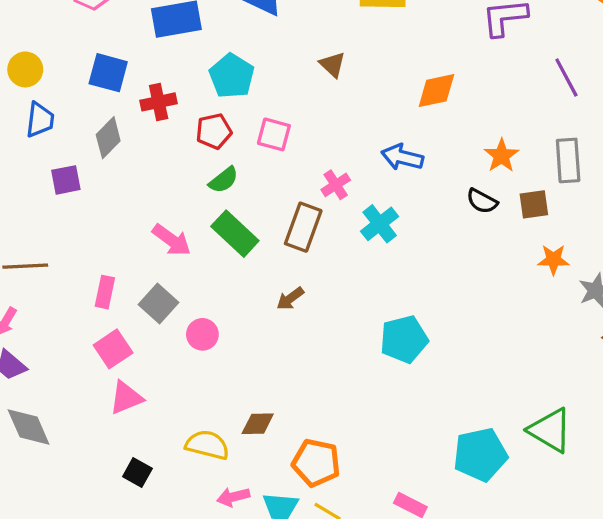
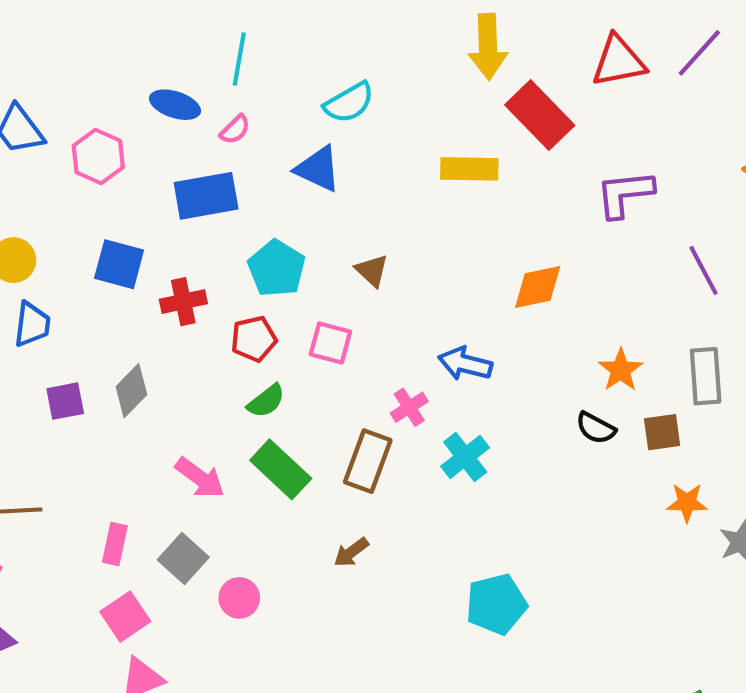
brown triangle: (332, 65) -> (372, 270), moved
gray diamond: (108, 138) -> (131, 391), moved
blue arrow: (402, 157) -> (465, 364), moved

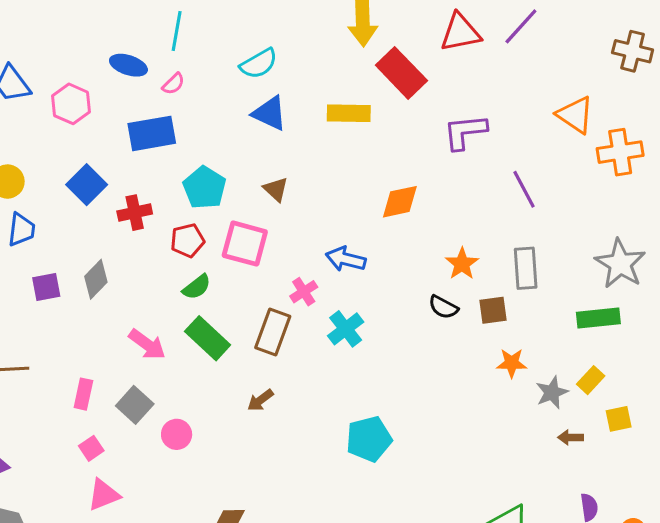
blue triangle: (318, 169) -> (270, 113), moved
blue square: (119, 264) -> (87, 185), turned 30
pink square: (330, 343) -> (245, 244), size x1.4
pink square: (125, 617) -> (91, 448), size x0.7

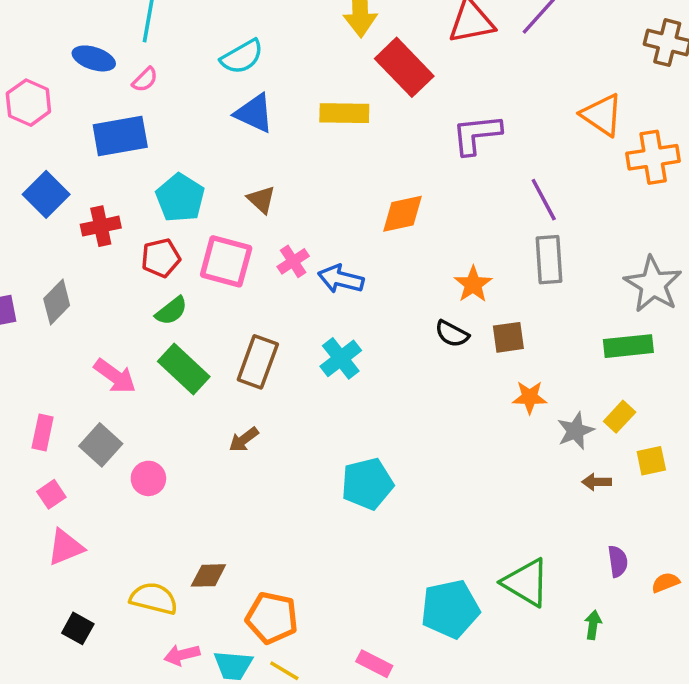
gray rectangle: (526, 268) -> (549, 260), moved
pink cross: (304, 292) -> (293, 261), moved

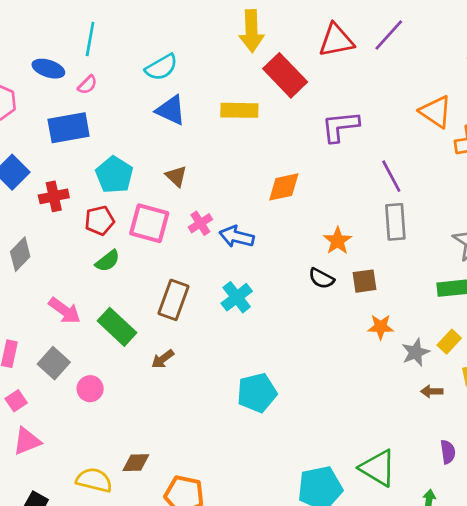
green rectangle: (184, 369) -> (117, 327), moved

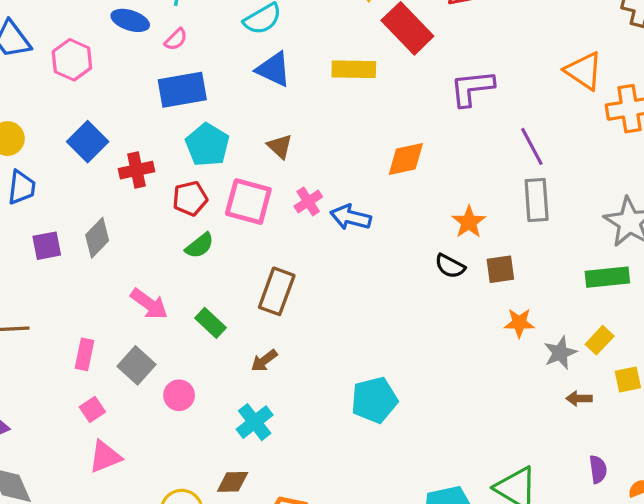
blue rectangle: (69, 128) -> (182, 90), moved
cyan cross: (237, 297) -> (255, 422), moved
green rectangle: (117, 327) -> (211, 323), size x0.7

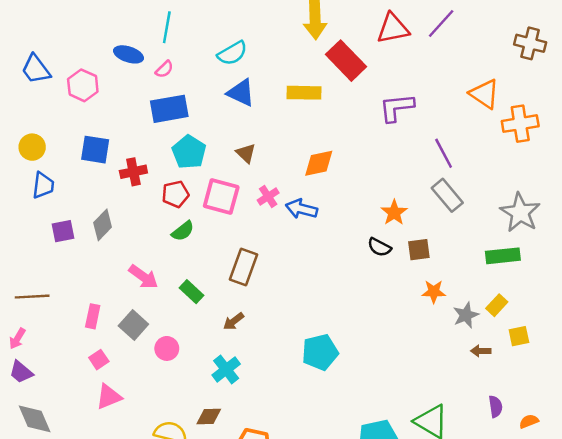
blue square: (88, 142) -> (95, 150), turned -36
orange diamond: (406, 159) -> (319, 163), moved
gray rectangle: (537, 200) -> (447, 195), turned -36

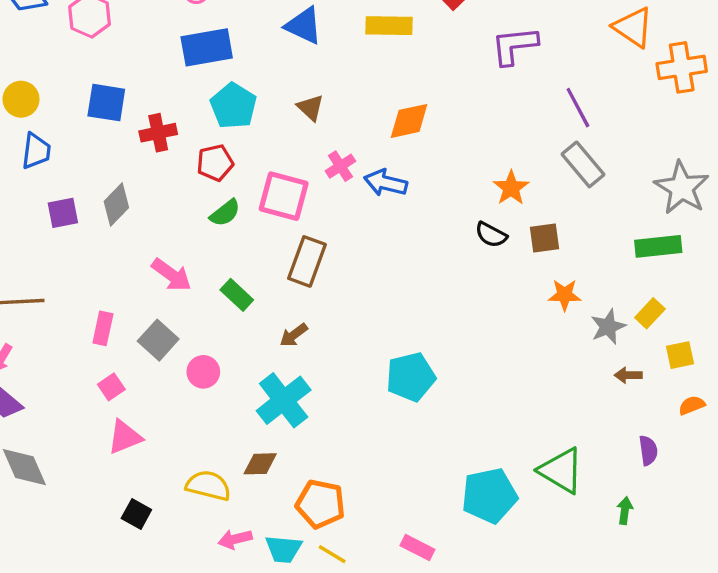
pink square: (221, 197) -> (284, 196), moved
cyan cross: (226, 369) -> (284, 400), size x1.4
orange semicircle: (529, 421) -> (692, 405), moved

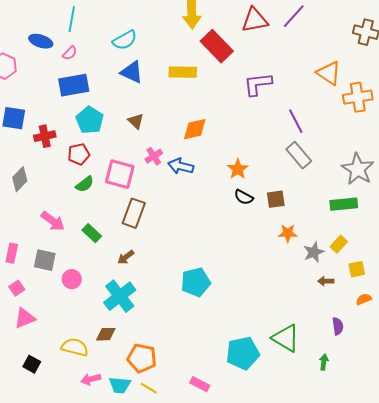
orange star: (511, 188) -> (238, 169), moved
gray square: (158, 340) -> (45, 260), turned -30

